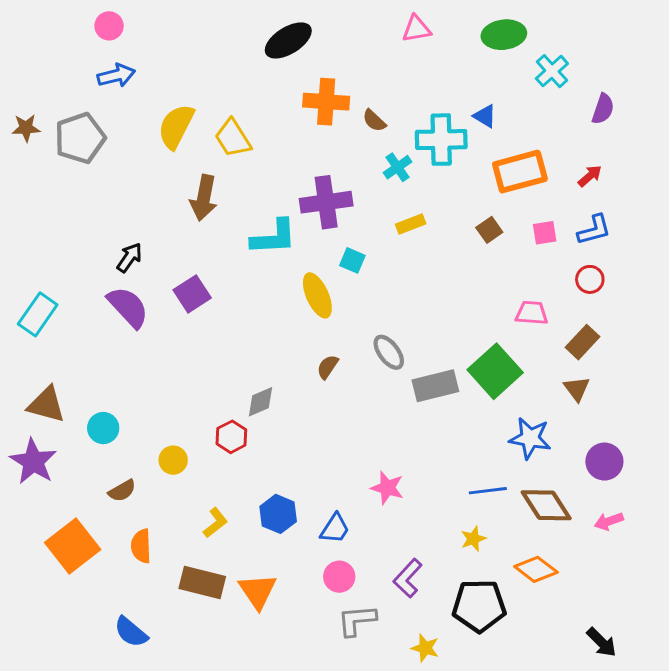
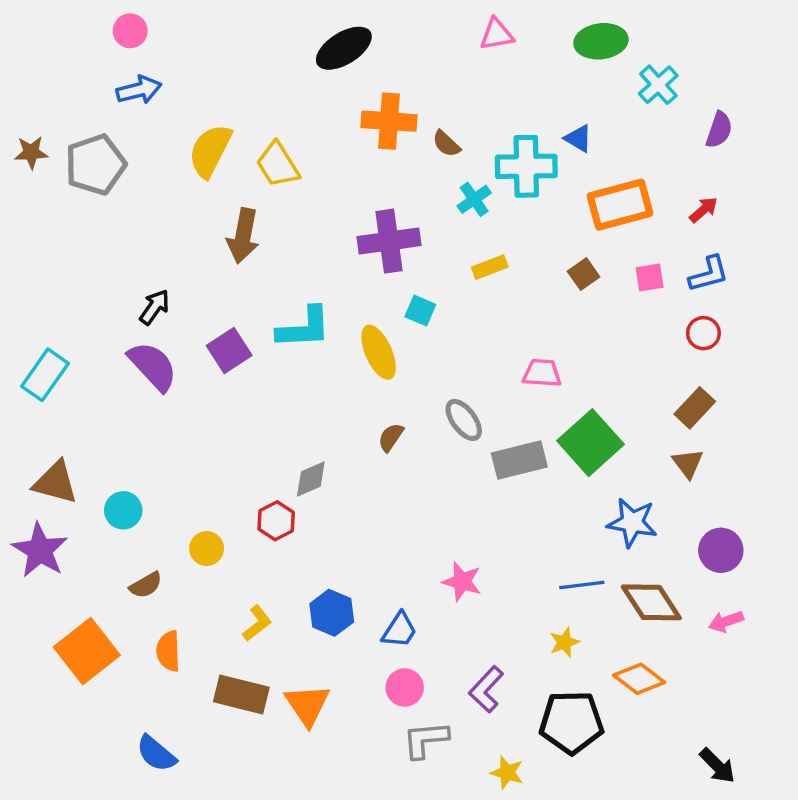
cyan L-shape: (274, 237) -> (304, 328), moved
pink trapezoid: (532, 313) -> (542, 373), moved

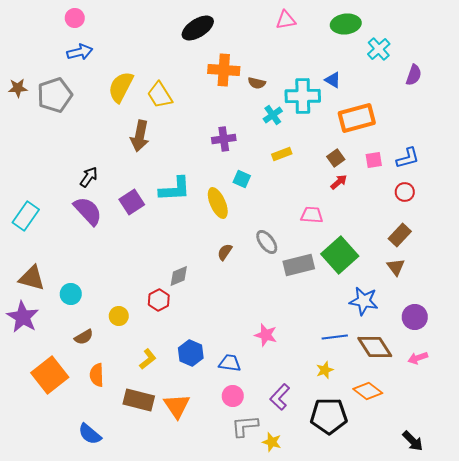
brown semicircle: (446, 144) -> (257, 83), turned -30
red arrow: (703, 210) -> (339, 182), moved
purple cross: (389, 241) -> (224, 139), size x0.7
blue trapezoid: (399, 630) -> (230, 363), turned -115
yellow star: (507, 773) -> (272, 442), moved

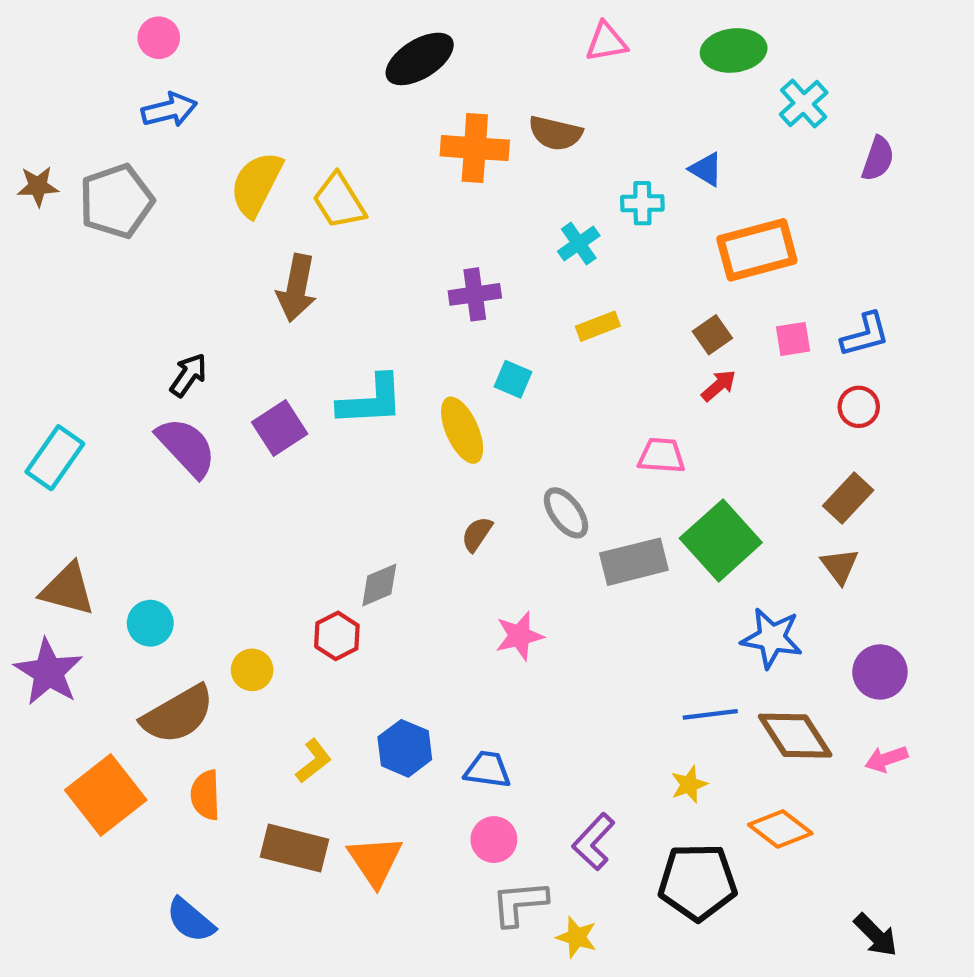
brown semicircle: (257, 83) -> (555, 133), moved, size x1.4
cyan cross: (303, 96) -> (642, 203), size x0.6
pink star: (266, 335) -> (519, 636), moved, turned -30
brown semicircle: (84, 337) -> (178, 714), size x1.8

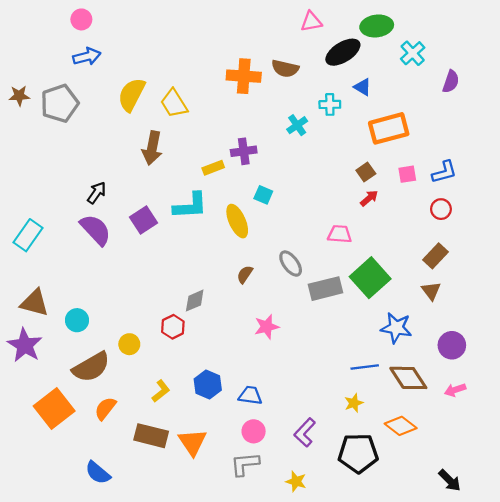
black ellipse: (420, 59) -> (343, 52), moved
yellow rectangle: (598, 326) -> (213, 168), moved
orange semicircle: (205, 795) -> (105, 408), turned 40
gray L-shape: (519, 903) -> (245, 464), moved

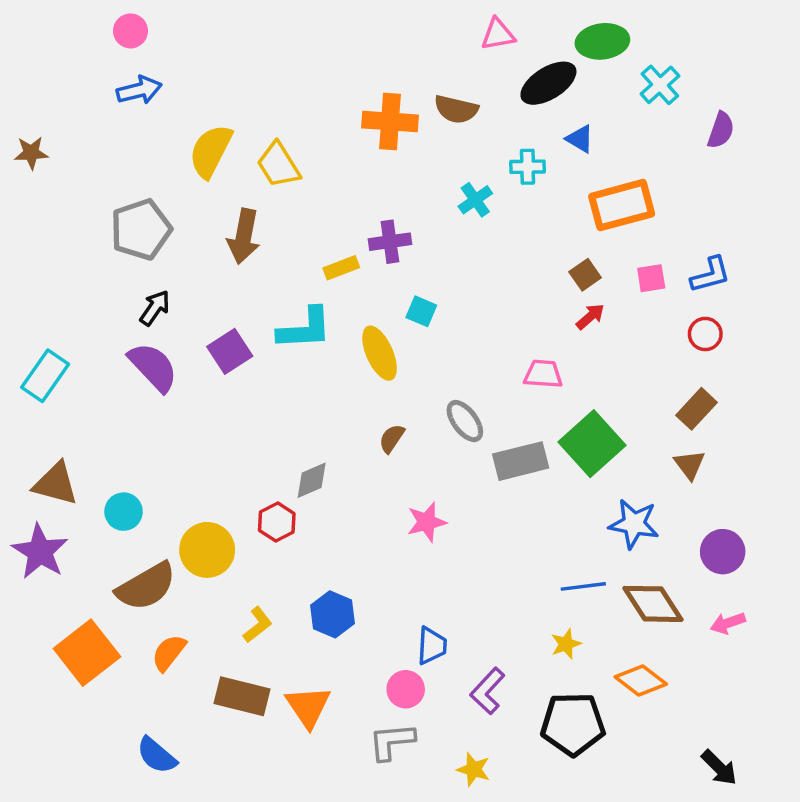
gray pentagon: (60, 103) -> (141, 229), moved
yellow circle: (129, 344) -> (207, 550), size x1.6
blue trapezoid: (250, 395) -> (432, 646), moved, turned 85

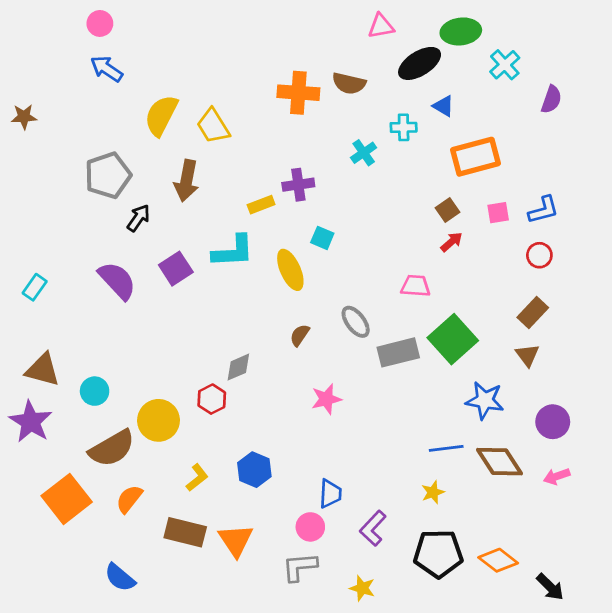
blue arrow: (139, 90) -> (107, 69), turned -132
black arrow: (155, 308) -> (139, 218), moved
cyan rectangle: (45, 376) -> (35, 287), size x0.7
orange diamond: (641, 681) -> (498, 560), moved

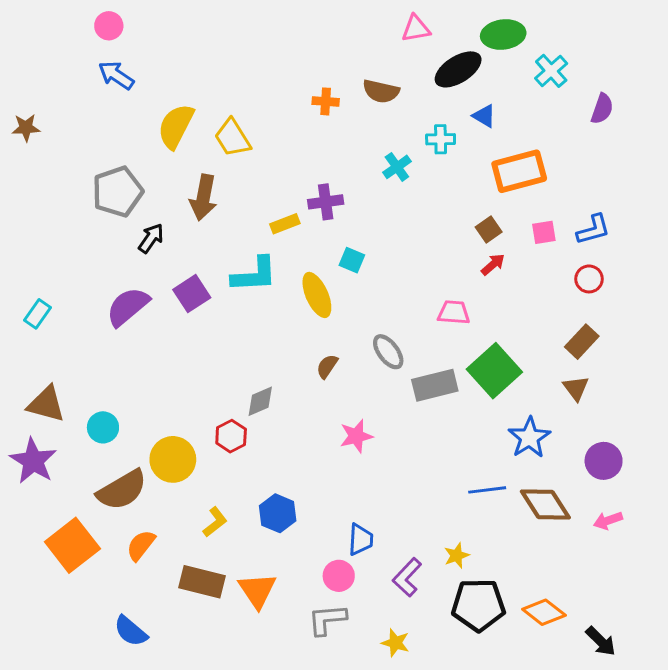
orange cross: (298, 93) -> (326, 101), size x0.6
purple semicircle: (117, 281) -> (128, 307), turned -87
blue star: (485, 400) -> (529, 438), turned 30
yellow star: (433, 492) -> (457, 555), moved

